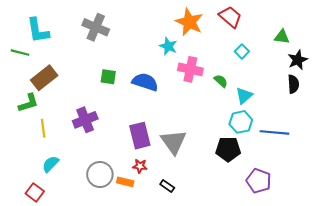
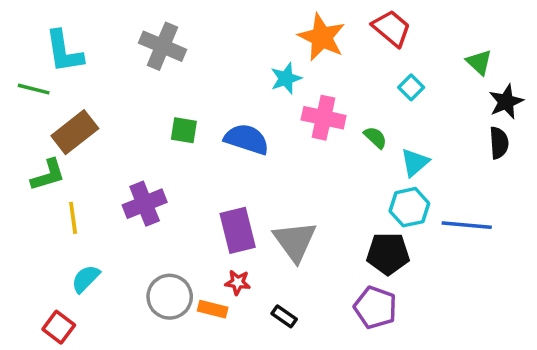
green triangle: (282, 37) -> (479, 62), turned 35
cyan star: (168, 46) -> (286, 78), turned 30
purple pentagon: (259, 181) -> (375, 307), moved

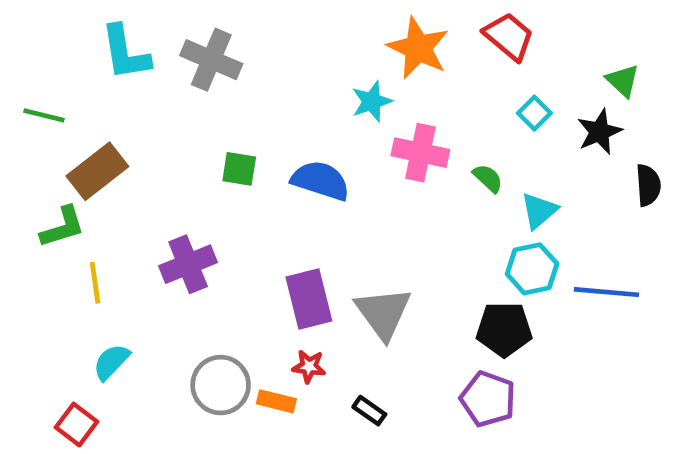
cyan L-shape: (64, 52) -> (125, 53), moved
black star: (506, 102) -> (599, 132), moved

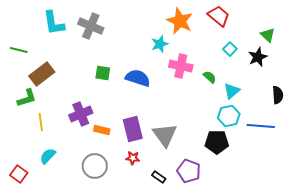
black semicircle: (648, 185) -> (278, 95), moved
purple pentagon: (488, 399) -> (189, 171), moved
orange rectangle: (276, 401) -> (102, 130), moved
red square: (76, 425) -> (19, 174), moved

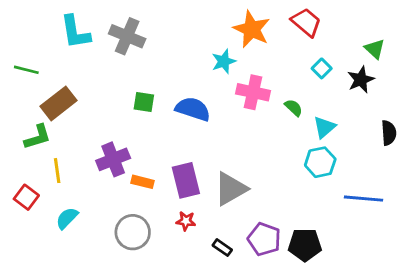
blue line: (261, 126) -> (364, 199), moved
gray triangle: (165, 135) -> (231, 189), turned 36
black pentagon: (217, 142) -> (305, 245), moved
red square: (19, 174) -> (26, 197), moved

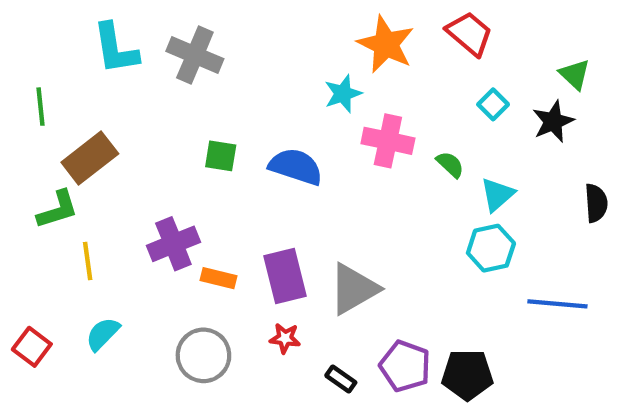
green line: (26, 70) -> (40, 107), turned 70
red square: (26, 197) -> (32, 347), moved

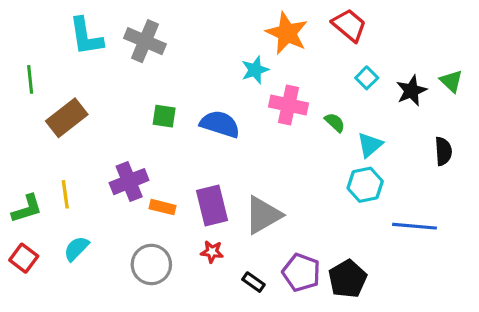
green triangle: (575, 74) -> (451, 81), moved
green L-shape: (58, 210) -> (27, 209), moved
black pentagon: (467, 375) -> (348, 279), turned -30

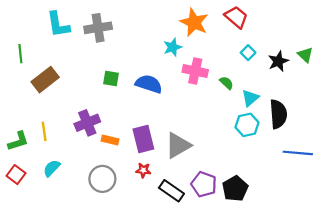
gray cross: (145, 41) -> (98, 28), turned -32
black semicircle: (443, 151) -> (278, 114), moved, size x1.5
blue line: (415, 226) -> (298, 153), moved
black rectangle: (253, 282) -> (171, 191), size x1.6

